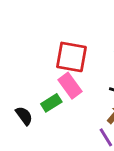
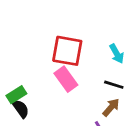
green rectangle: (51, 103) -> (16, 95), moved

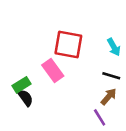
pink rectangle: (66, 79) -> (53, 71), moved

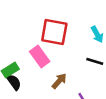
brown arrow: (109, 97) -> (59, 81), moved

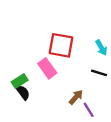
brown arrow: (59, 81) -> (76, 97), moved

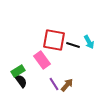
black line: (99, 73) -> (73, 45), moved
purple line: (89, 110) -> (54, 84), moved

